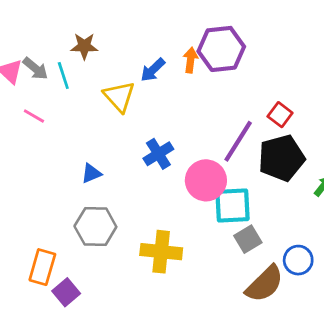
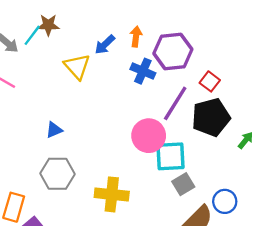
purple hexagon: (221, 49) -> (173, 51), moved
cyan line: (63, 76) -> (32, 35), moved, turned 55
blue cross: (158, 154) -> (143, 71), moved, turned -35

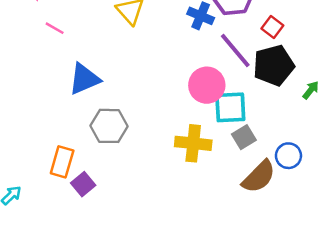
purple line: (175, 103) -> (235, 50), turned -72
blue triangle: (54, 130) -> (84, 79), moved, size x1.8
yellow cross: (112, 194) -> (193, 143), moved

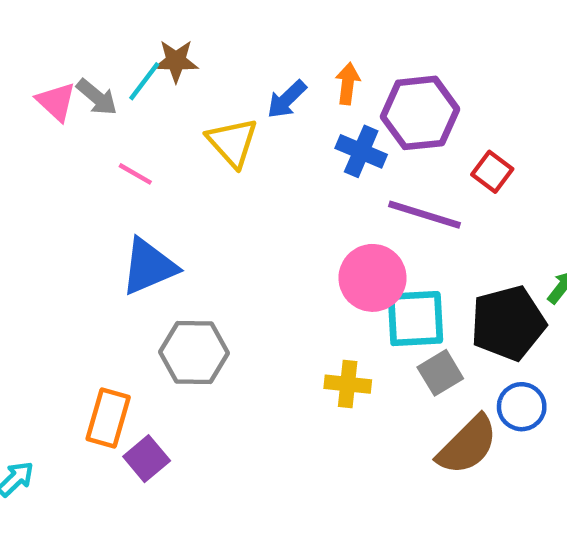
pink line: (55, 28) -> (135, 174), moved
purple line: (235, 50) -> (424, 215), turned -33
black pentagon: (274, 65) -> (508, 323), moved
yellow cross: (193, 143) -> (348, 384), size x0.7

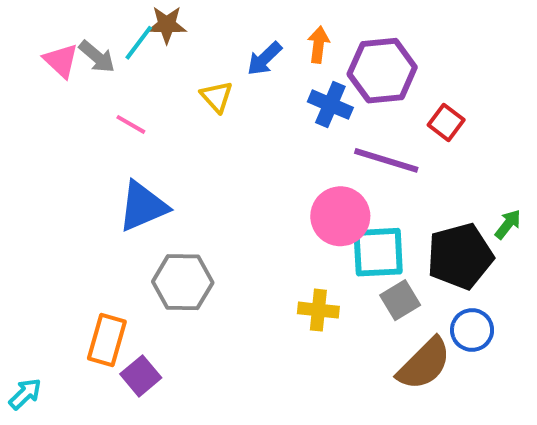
yellow triangle: (232, 142) -> (217, 97), size x0.7

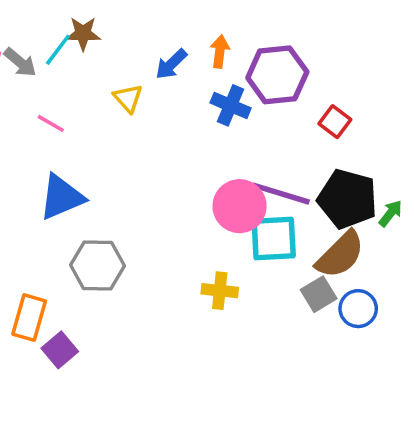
purple line: (386, 160) -> (281, 194), moved
black pentagon: (460, 256) -> (347, 199), moved, turned 30
gray square: (400, 300) -> (319, 294), moved
brown semicircle: (424, 364) -> (340, 255), moved

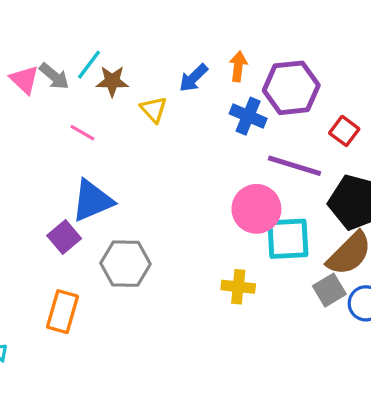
brown star: (83, 34) -> (112, 81), moved
purple line: (281, 194) -> (295, 166), moved
purple square: (60, 350) -> (64, 237), moved

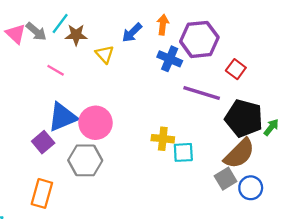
pink circle: (256, 209) -> (95, 123), moved
cyan square: (288, 239) -> (183, 152), moved, size x0.7
yellow cross: (238, 287) -> (163, 139), moved

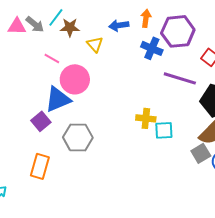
blue arrow: (132, 33) -> (119, 25), turned 36
pink triangle: (16, 34) -> (17, 26), turned -42
pink circle: (95, 123) -> (75, 79), moved

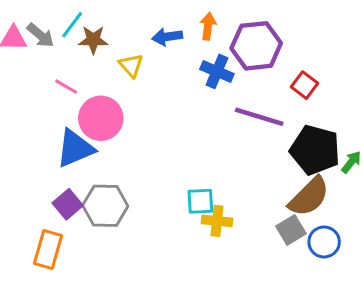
yellow cross: (146, 118) -> (217, 221), moved
purple square: (41, 121) -> (68, 204), moved
cyan square: (164, 130) -> (200, 201), moved

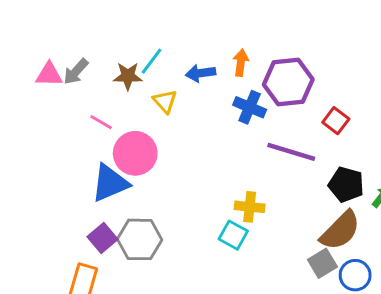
cyan line: (72, 25) -> (152, 61), moved
gray arrow: (40, 35) -> (76, 72), turned 92
black pentagon: (315, 150) -> (346, 185), size x0.7
cyan square: (200, 201) -> (233, 235), turned 32
yellow cross: (217, 221) -> (250, 207), moved

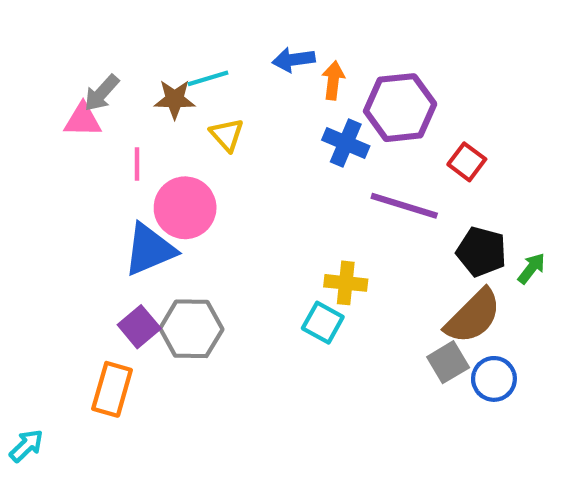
cyan line: (152, 61) -> (208, 78), turned 36
blue arrow: (201, 73) -> (294, 60), moved
pink triangle: (49, 75) -> (83, 120), moved
pink line: (101, 122) -> (137, 164), turned 60

